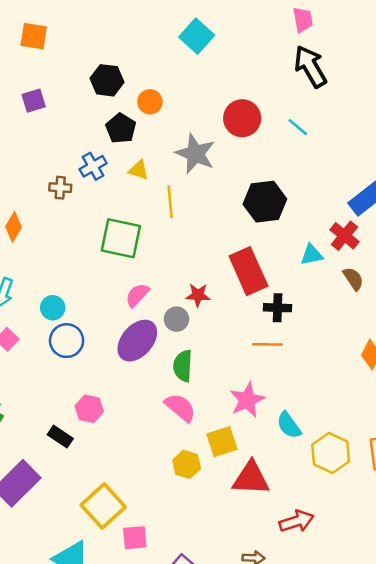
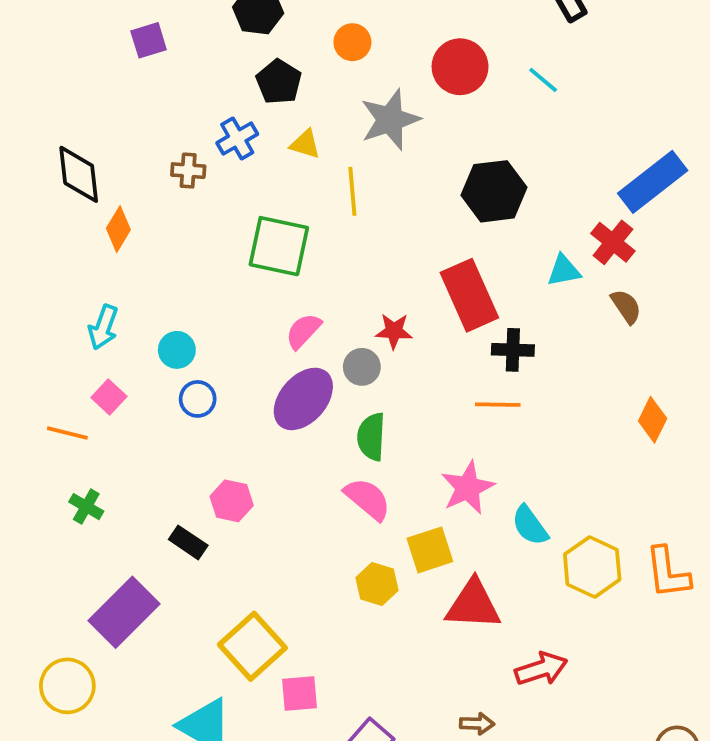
orange circle: (150, 102) -> (352, 42), moved
gray star: (195, 154) -> (390, 120), turned 30
blue circle: (67, 341) -> (198, 399), size x0.7

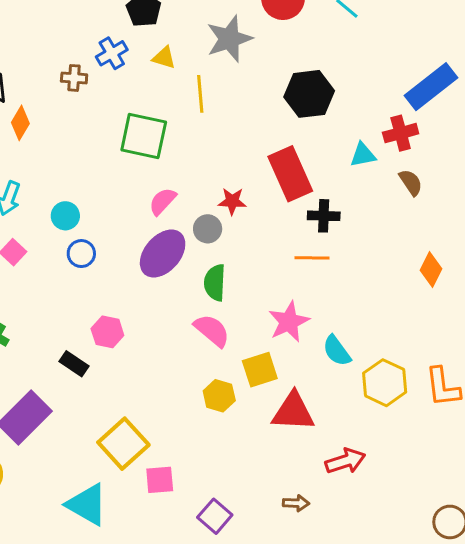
red cross: (613, 242) -> (401, 133), turned 36

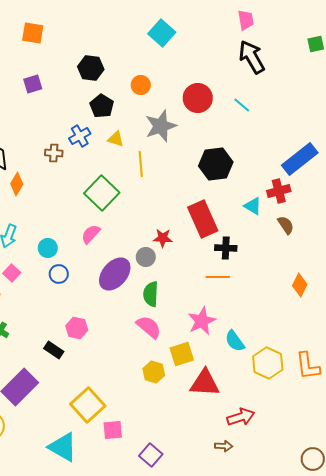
green square: (144, 136) -> (102, 193), turned 32
cyan triangle: (363, 155) -> (253, 206), turned 42
pink semicircle: (163, 201) -> (91, 234), moved
brown arrow: (296, 503) -> (224, 446), moved

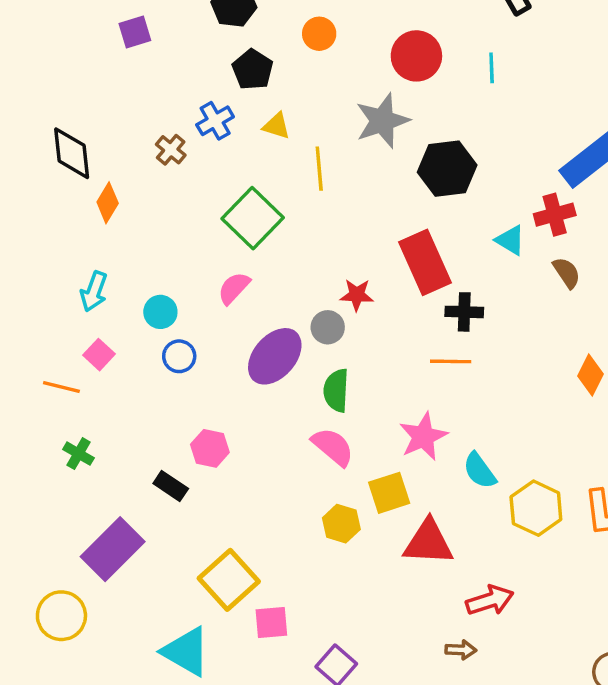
cyan line: (242, 105) -> (492, 68), turned 48
gray star: (161, 126) -> (382, 121), moved
brown cross: (54, 153) -> (171, 150), turned 36

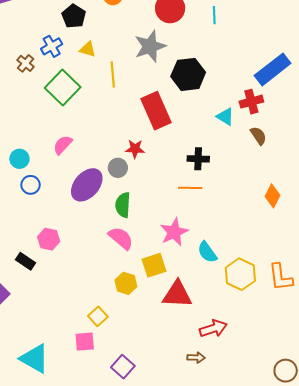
green square: (253, 218) -> (63, 87), moved
red rectangle: (425, 262) -> (156, 111), moved
yellow square: (229, 580) -> (98, 316), moved, size x0.6

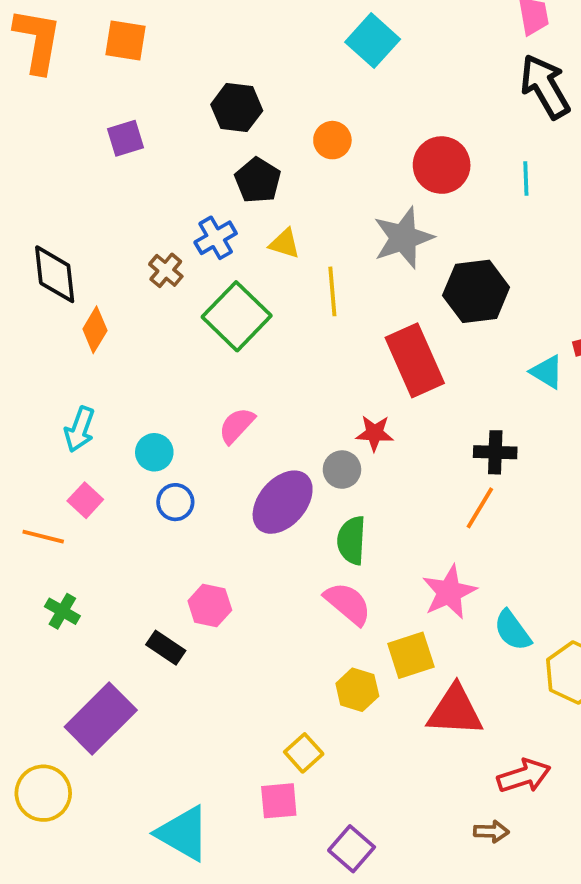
orange line: (190, 188) -> (480, 508), turned -60

